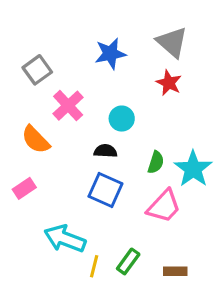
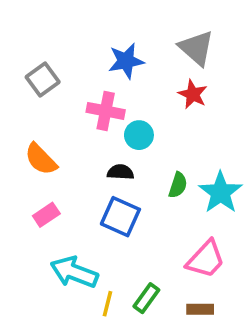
pink cross: (68, 106) -> (106, 111), moved, turned -36
pink rectangle: (24, 188) -> (46, 215), moved
pink trapezoid: (164, 206) -> (206, 259), moved

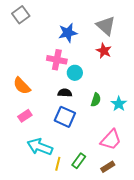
gray square: (43, 79) -> (21, 15), moved
cyan star: (220, 193) -> (119, 104), size x0.7
brown rectangle: (200, 309) -> (108, 167), turned -32

